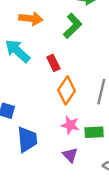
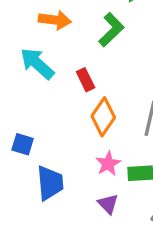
pink star: (70, 125) -> (108, 164), turned 30

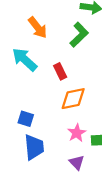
orange arrow: (55, 20) -> (38, 28), turned 45
orange diamond: (103, 117) -> (73, 99), turned 44
blue square: (23, 144) -> (26, 119), moved

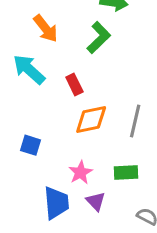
pink star: (77, 133) -> (81, 172), moved
blue trapezoid: (34, 147) -> (56, 203), moved

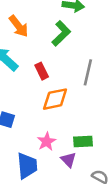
gray line: (135, 121) -> (88, 72), moved
purple triangle: (96, 201) -> (68, 160), moved

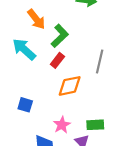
green L-shape: (61, 33) -> (60, 36), moved
red rectangle: (42, 71) -> (57, 60), turned 64

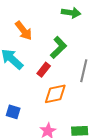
green L-shape: (60, 36) -> (58, 47), moved

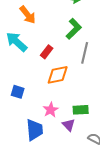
green L-shape: (58, 47) -> (74, 29), moved

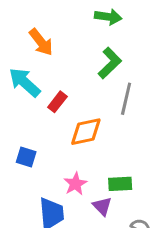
red rectangle: (47, 52) -> (57, 102), moved

